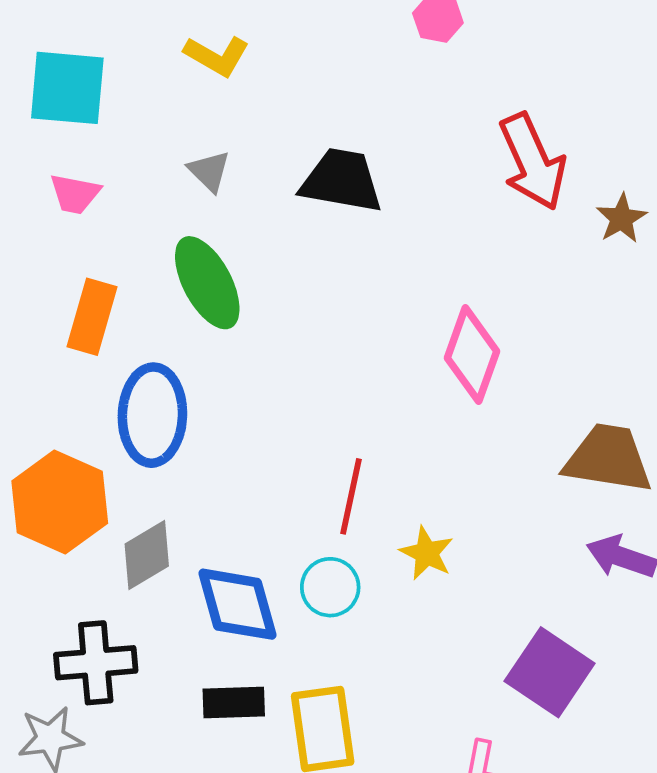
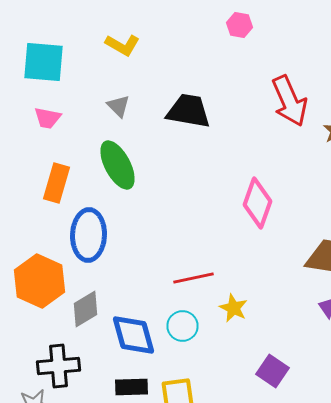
red line: (351, 496) -> (194, 278), turned 66
purple square: (550, 672) -> (272, 371), moved, size x0.7

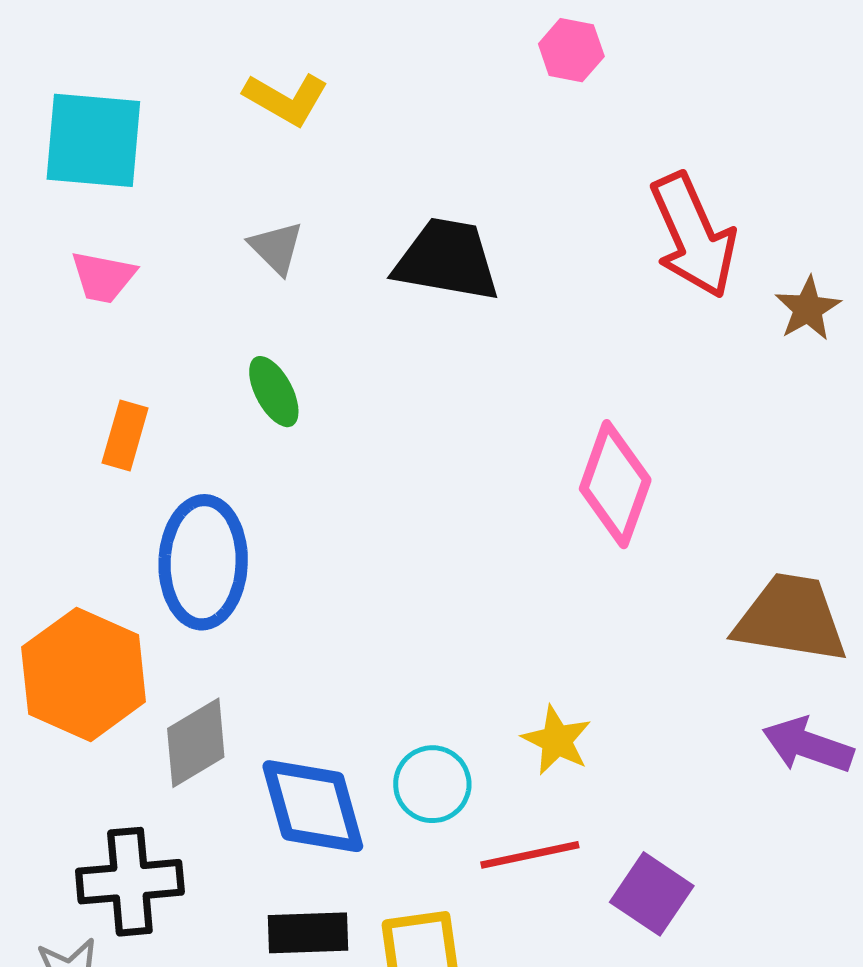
green ellipse: (118, 165) -> (274, 392), size x0.6
orange rectangle: (56, 183) -> (125, 435), size x0.7
red line: (194, 278) -> (530, 855), moved

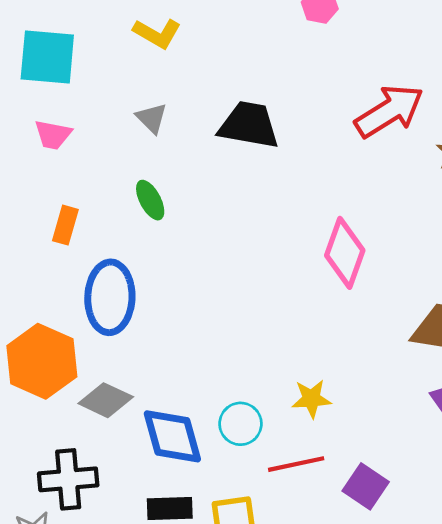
red arrow: (693, 236) -> (389, 111), turned -98
yellow star: (557, 740) -> (311, 399), turned -30
gray diamond: (196, 743) -> (106, 400), turned 56

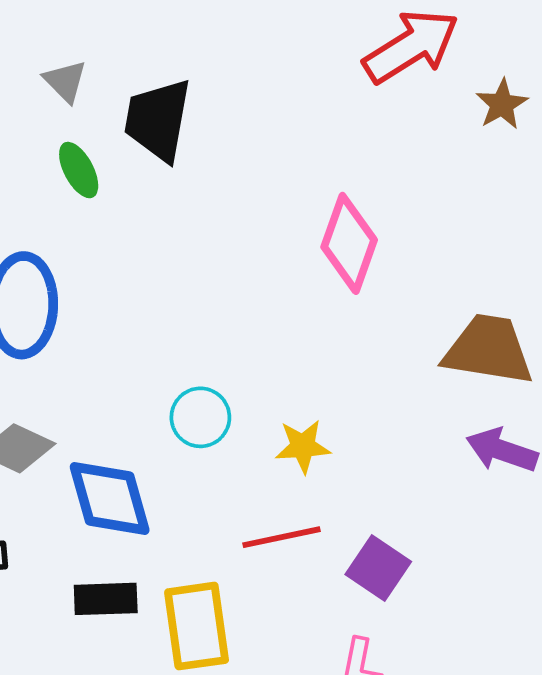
gray triangle: (152, 118) -> (65, 81), moved
black trapezoid: (249, 125) -> (158, 120), moved, turned -90
cyan circle: (241, 424) -> (200, 417), moved

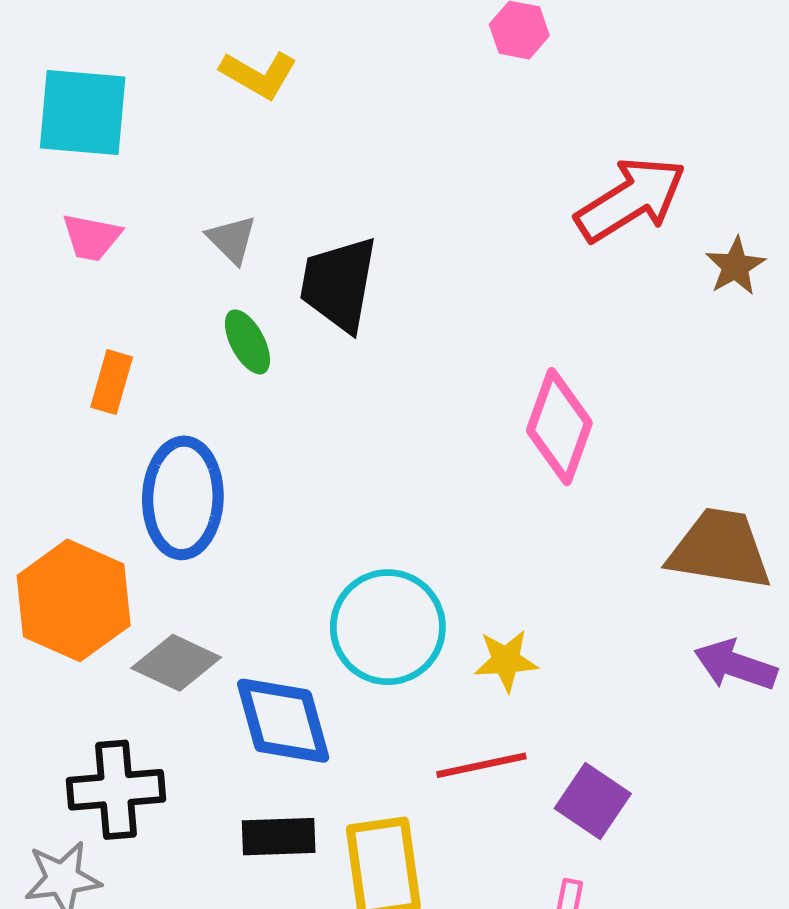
cyan circle: (200, 417) -> (388, 627), size x1.6

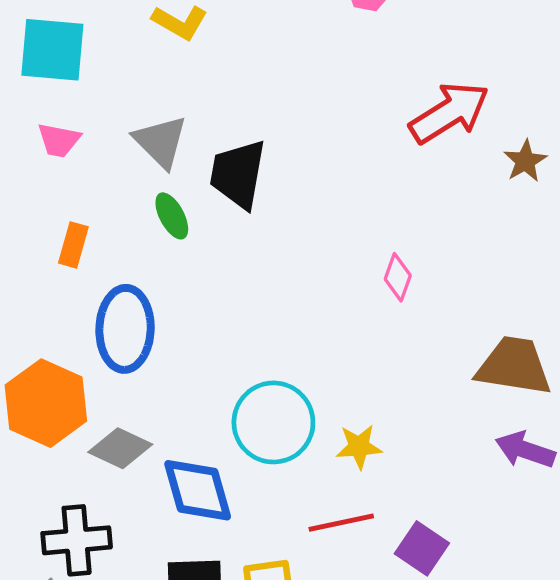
gray triangle: (232, 239) -> (161, 142), size x1.5
pink diamond: (559, 427) -> (398, 277), size x0.6

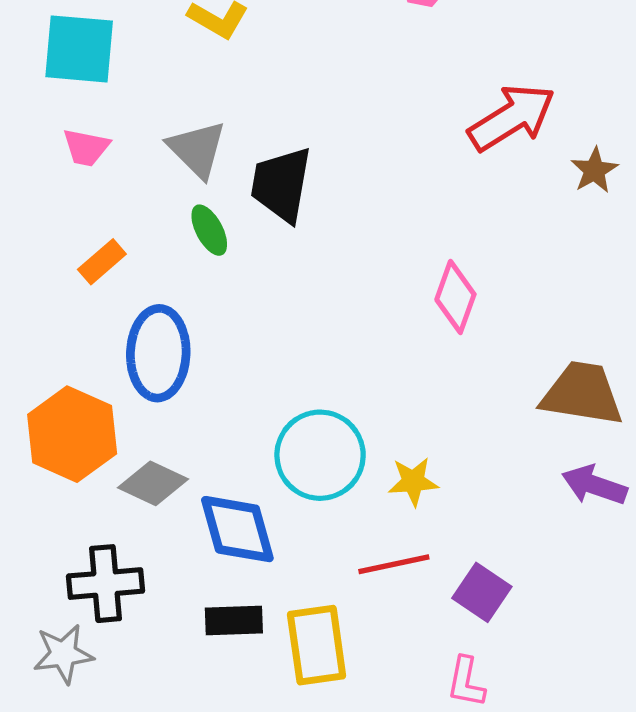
orange rectangle: (73, 245) -> (102, 262), turned 33
pink diamond: (398, 277) -> (455, 297), size x1.4

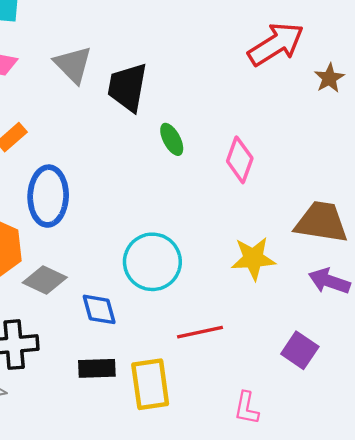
green ellipse: (209, 230) -> (172, 139), moved
yellow star: (413, 482) -> (253, 258), moved, size x1.4
blue diamond: (237, 529) -> (99, 309), size x0.7
purple square: (482, 592) -> (300, 350), moved

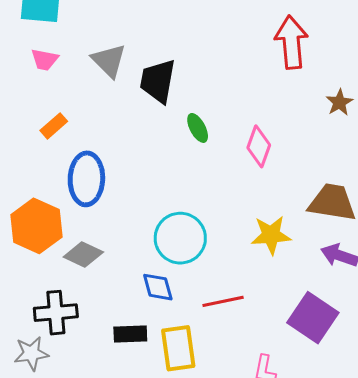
red arrow: (276, 44) -> (291, 42), turned -63
brown star: (329, 78) -> (339, 102), moved
blue diamond: (99, 309) -> (158, 287), moved
purple square: (300, 350) -> (313, 318), size x1.5

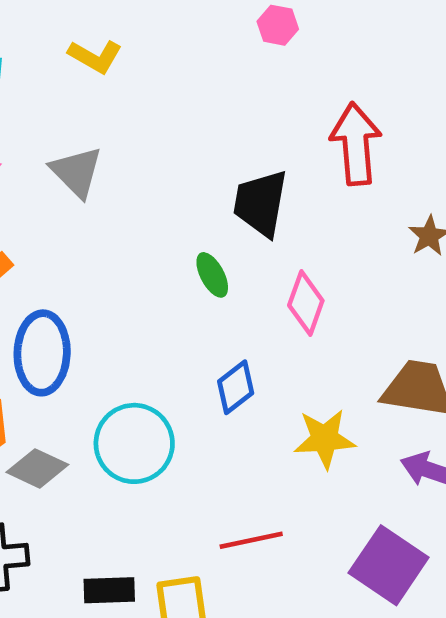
black trapezoid: (158, 81) -> (261, 203), moved
cyan circle: (180, 238) -> (134, 443), moved
blue diamond: (158, 287) -> (236, 387), moved, turned 68

